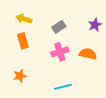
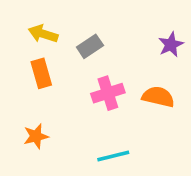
gray rectangle: (59, 27) -> (90, 46), moved

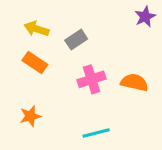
purple star: (171, 45) -> (145, 17), moved
orange rectangle: (41, 73) -> (35, 63), turned -40

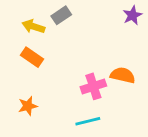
gray rectangle: (76, 40) -> (61, 15), moved
pink cross: (92, 79) -> (93, 86), moved

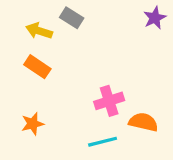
gray rectangle: (61, 15) -> (72, 18), turned 66
orange semicircle: (123, 75) -> (143, 122), moved

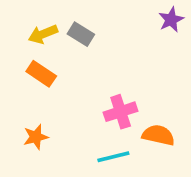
gray rectangle: (72, 18) -> (81, 34), moved
yellow arrow: (39, 31) -> (43, 34), turned -40

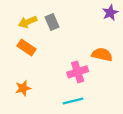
gray rectangle: (81, 34) -> (52, 22), turned 35
orange semicircle: (158, 135) -> (102, 55), moved

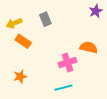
yellow arrow: (28, 22) -> (14, 23), moved

